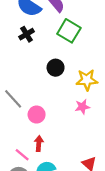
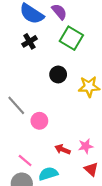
pink star: (82, 107) -> (86, 146), moved
red arrow: (39, 144) -> (63, 149), moved, turned -72

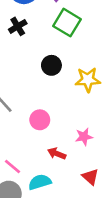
pink circle: (39, 121) -> (40, 120), moved
pink star: (86, 146) -> (84, 137), moved

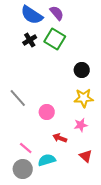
green square: (67, 23) -> (55, 39), moved
black circle: (51, 65) -> (82, 70), moved
yellow star: (88, 80) -> (84, 98), moved

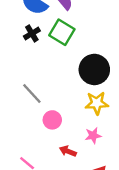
black circle: (82, 70) -> (94, 69), size x1.6
gray line: (18, 98) -> (32, 94), moved

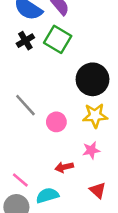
pink circle: (52, 120) -> (56, 122), moved
red arrow: (68, 151) -> (64, 167), turned -35

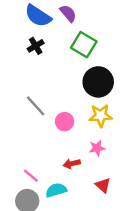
green square: (58, 39) -> (84, 45), moved

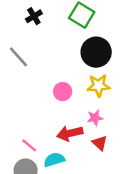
gray line: (36, 106) -> (18, 57), moved
red arrow: (72, 164) -> (70, 133), size x1.5
red triangle: (103, 185) -> (100, 143), moved

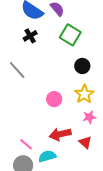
black circle: (96, 52) -> (82, 66), size x0.6
yellow star: (98, 86) -> (84, 94), turned -30
pink star: (95, 118) -> (89, 117), moved

